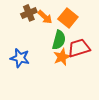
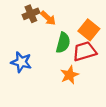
orange square: (68, 18) -> (89, 30), moved
orange star: (62, 57) -> (70, 75), moved

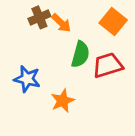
orange square: (89, 30) -> (113, 22), moved
orange star: (70, 75) -> (63, 101), moved

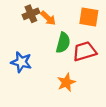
orange square: (113, 22) -> (89, 17), turned -30
orange star: (63, 101) -> (66, 82), moved

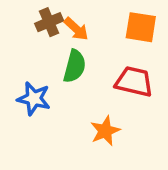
green semicircle: (63, 43) -> (75, 66), moved
red trapezoid: (85, 51) -> (134, 82), turned 30

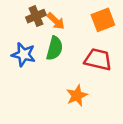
orange square: (141, 27) -> (103, 20), turned -30
blue star: (34, 99) -> (24, 55), moved

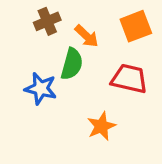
orange arrow: (56, 21) -> (87, 36), moved
blue star: (24, 55) -> (41, 89), moved

